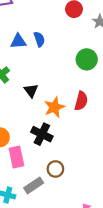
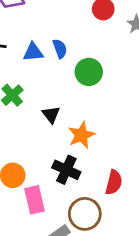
green circle: (87, 59) -> (89, 72), moved
red semicircle: (81, 101) -> (114, 182), moved
brown circle: (55, 169) -> (85, 214), size x1.5

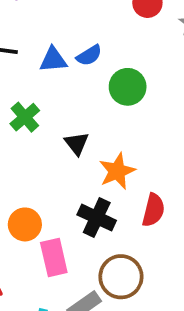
blue semicircle: (60, 49) -> (89, 55), turned 78
red semicircle: (114, 182) -> (153, 210), moved

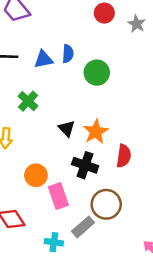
blue semicircle: (89, 55) -> (68, 54), turned -48
black triangle: (77, 143) -> (67, 128), moved

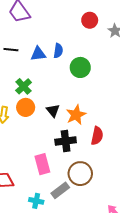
black cross: (85, 165) -> (66, 141), turned -30
orange circle: (36, 175) -> (26, 107), moved

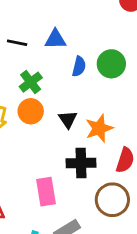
black line: (11, 50) -> (17, 43), moved
blue semicircle: (58, 51) -> (79, 66), moved
brown circle: (80, 174) -> (112, 200), moved

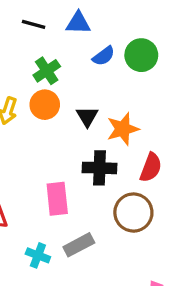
blue semicircle: (79, 66) -> (104, 56), turned 36

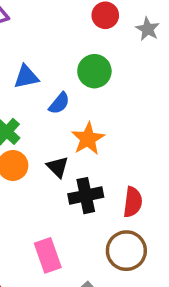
green circle: (141, 55) -> (94, 71), moved
orange star: (123, 129) -> (88, 139), moved
black cross: (100, 168) -> (86, 196), moved

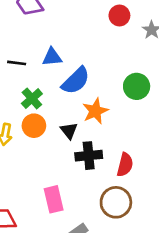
green circle: (94, 71) -> (137, 86), moved
blue semicircle: (59, 103) -> (76, 81), size x1.6

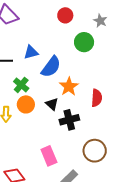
red circle: (119, 15) -> (65, 15), moved
green circle: (137, 86) -> (84, 42), moved
red semicircle: (125, 165) -> (97, 98), moved

